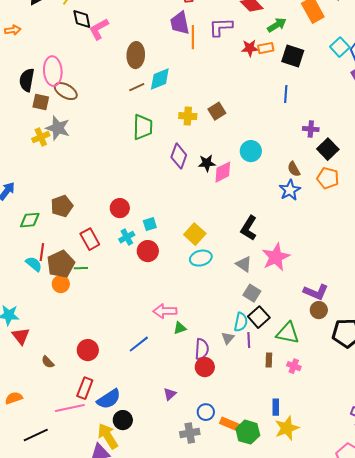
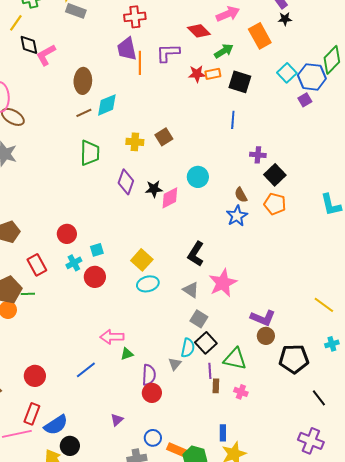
purple line: (249, 340) -> (210, 371), moved

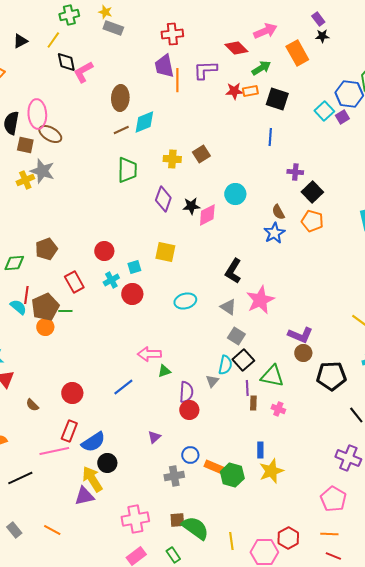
cyan square: (287, 73) -> (324, 111), moved
yellow square: (142, 260) -> (165, 252), moved, turned -30

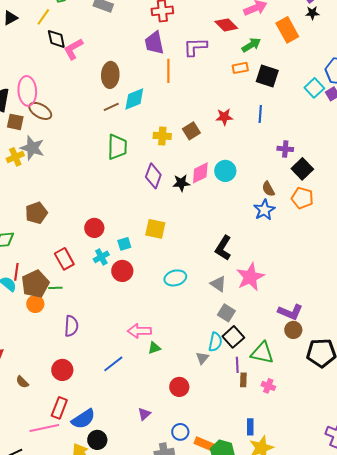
orange line: (177, 80) -> (168, 71), moved
red star: (234, 91) -> (224, 117), moved
pink diamond: (207, 215) -> (200, 173), moved
brown pentagon: (46, 249) -> (36, 213), moved
purple semicircle: (186, 392) -> (71, 326), moved

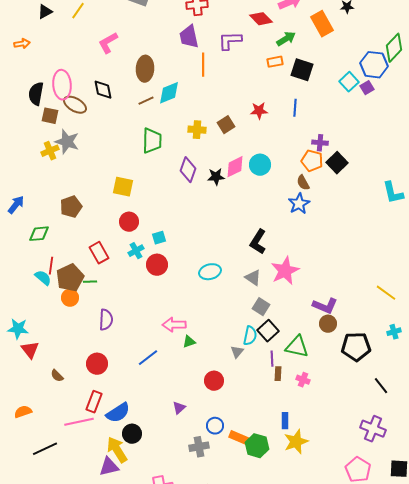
black diamond: (56, 39) -> (103, 90), moved
orange pentagon: (302, 198) -> (312, 161), moved
yellow square: (155, 229) -> (123, 187), moved

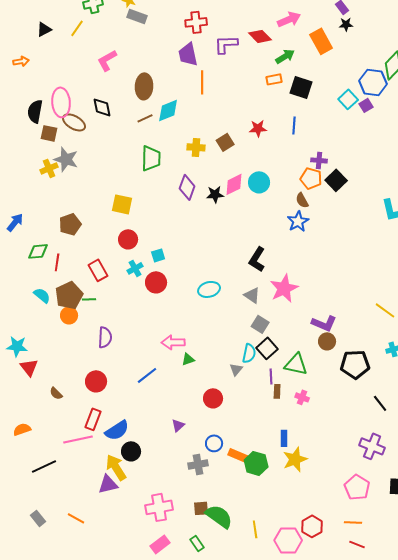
purple L-shape: (230, 41) -> (226, 44), moved
red line: (51, 266) -> (57, 262), moved

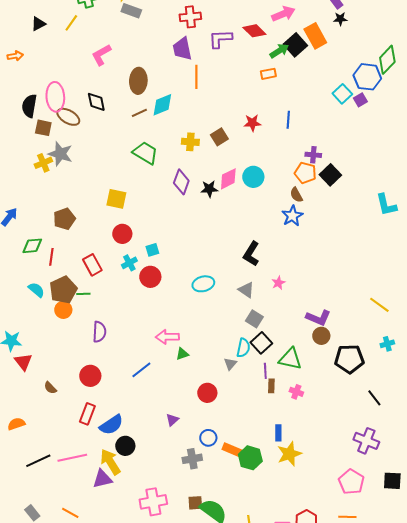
black square: (301, 87) -> (295, 45), moved, turned 30
green trapezoid: (151, 158) -> (145, 153), turned -60
pink star: (284, 288) -> (278, 283), size x0.5
pink line: (78, 439) -> (72, 458), moved

